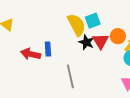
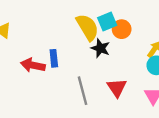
orange circle: (118, 36) -> (122, 29), moved
red triangle: (101, 41) -> (117, 88), moved

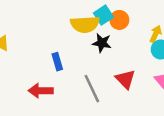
yellow semicircle: (87, 27) -> (85, 24), turned 128
red arrow: (33, 65) -> (41, 91), moved

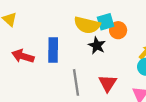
blue rectangle: (57, 62) -> (53, 50), size x1.5
red arrow: (41, 91) -> (23, 56), moved

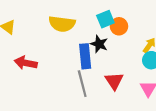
yellow semicircle: (87, 25) -> (62, 24), moved
blue rectangle: (53, 50) -> (85, 56), moved

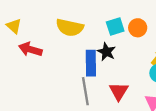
orange circle: (119, 26) -> (138, 28), moved
red arrow: (26, 63) -> (30, 49), moved

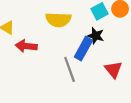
blue rectangle: (91, 63) -> (83, 49), turned 40
gray line: (85, 91) -> (70, 69), moved

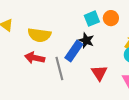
yellow semicircle: (58, 20) -> (39, 35), moved
red arrow: (26, 46) -> (35, 58), moved

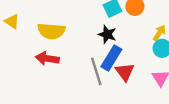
blue rectangle: (74, 51) -> (111, 58), moved
gray line: (59, 69) -> (96, 71), moved

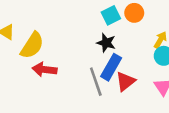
yellow semicircle: (51, 31) -> (32, 45), moved, turned -60
red triangle: (125, 72) -> (125, 81), turned 30

